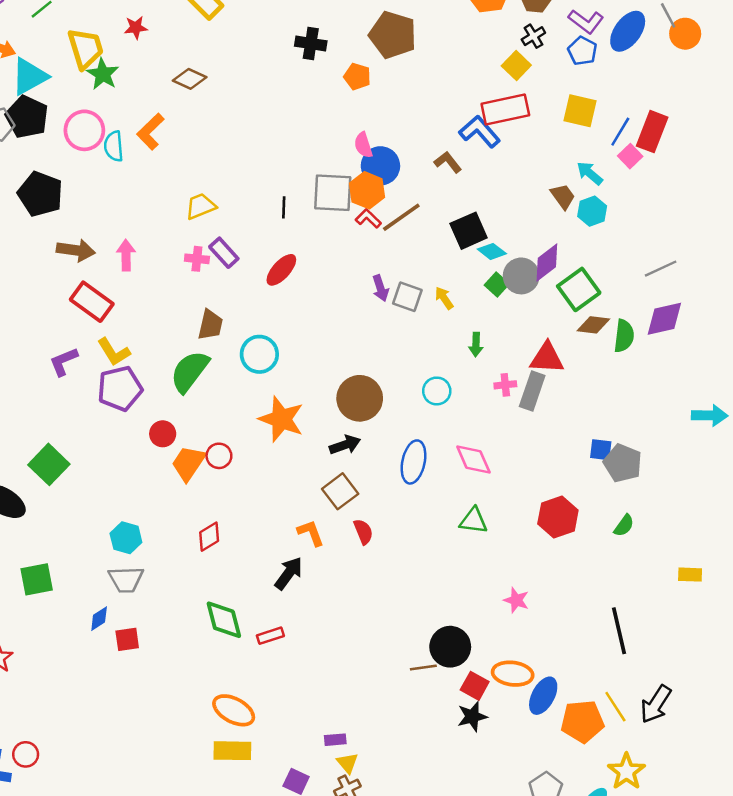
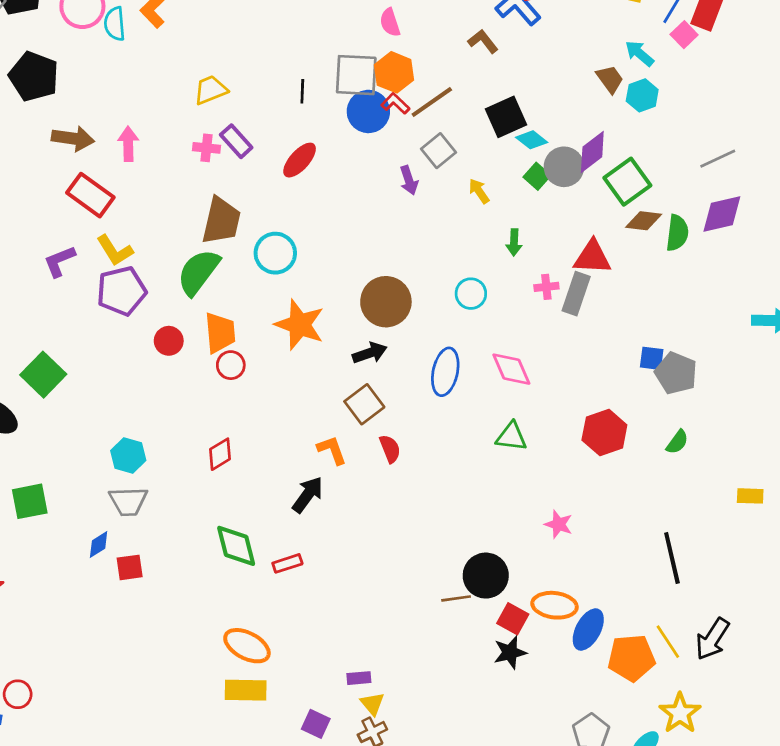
blue circle: (380, 166) -> (368, 111), moved
gray square: (407, 297) -> (439, 151), moved, turned 32
brown trapezoid: (210, 325) -> (221, 221), size x1.4
orange trapezoid: (188, 463) -> (220, 333), moved, turned 141

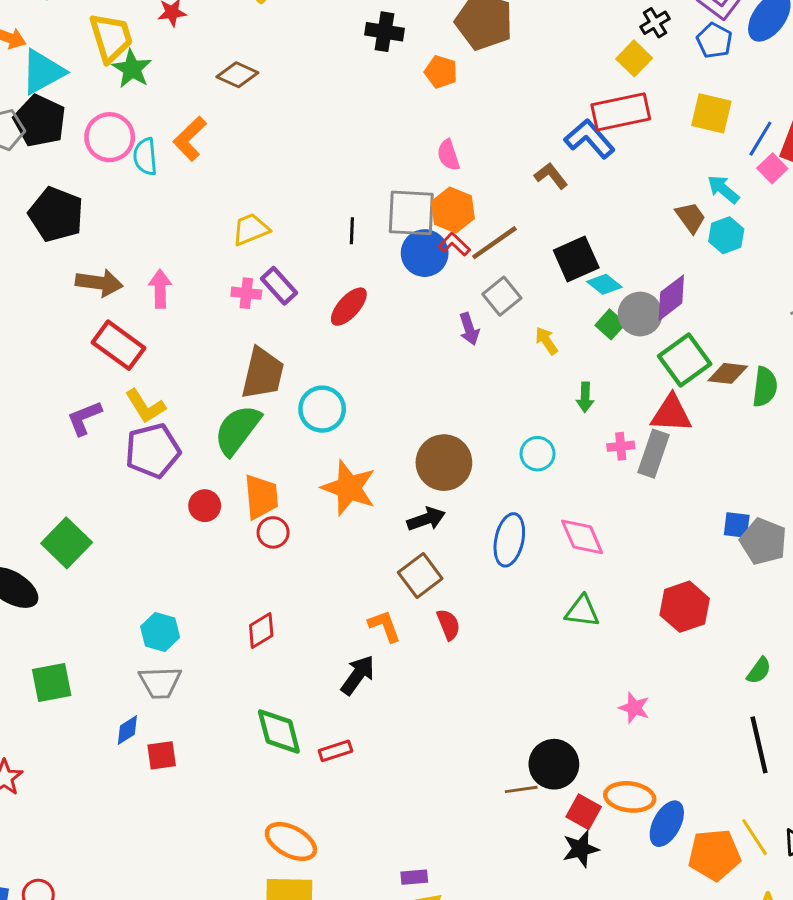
green square: (627, 182) -> (685, 360), moved
green semicircle: (677, 442) -> (759, 671), moved

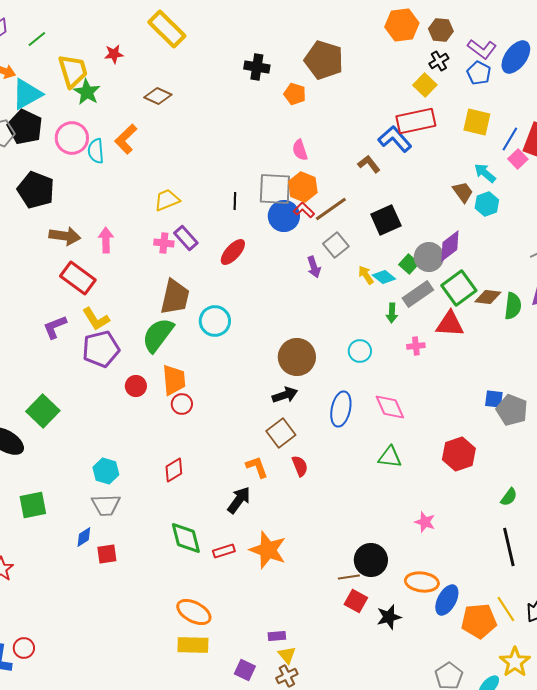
cyan diamond: (604, 284) -> (384, 277), moved
gray rectangle: (653, 454) -> (418, 294), moved, turned 36
orange star: (349, 488) -> (268, 550), moved
red square: (584, 812) -> (356, 601), moved

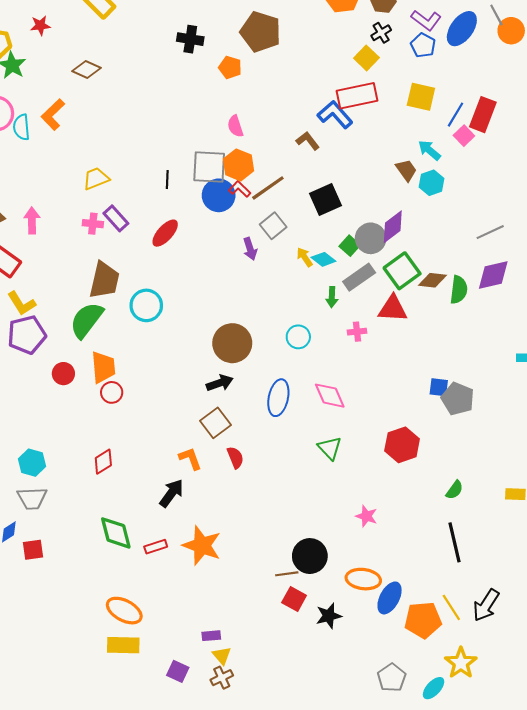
green triangle: (390, 457) -> (330, 448), turned 40

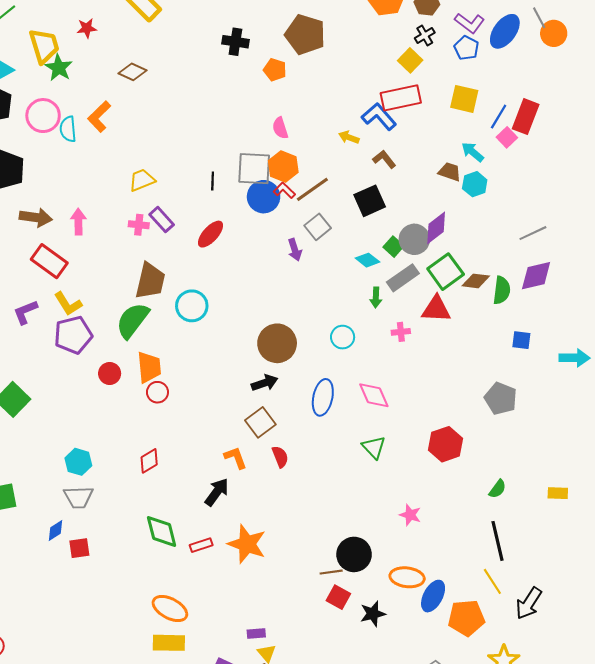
brown L-shape: (308, 141) -> (384, 159), moved
brown trapezoid: (406, 170) -> (450, 172), turned -35
yellow arrow: (305, 257) -> (349, 137), moved, turned -36
blue square: (439, 387) -> (521, 340), moved
yellow line: (451, 607) -> (492, 581), moved

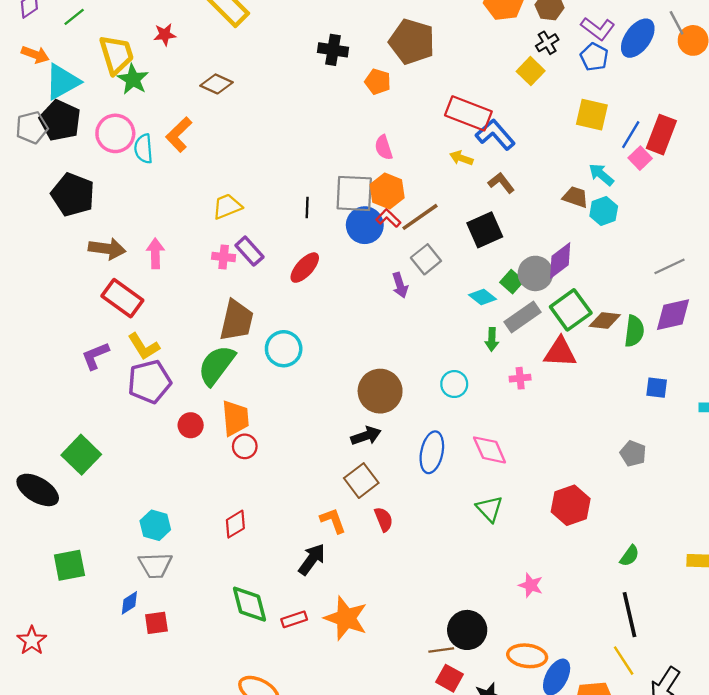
red rectangle: (401, 98) -> (468, 113), moved, turned 33
gray pentagon: (501, 398) -> (633, 453), size x0.7

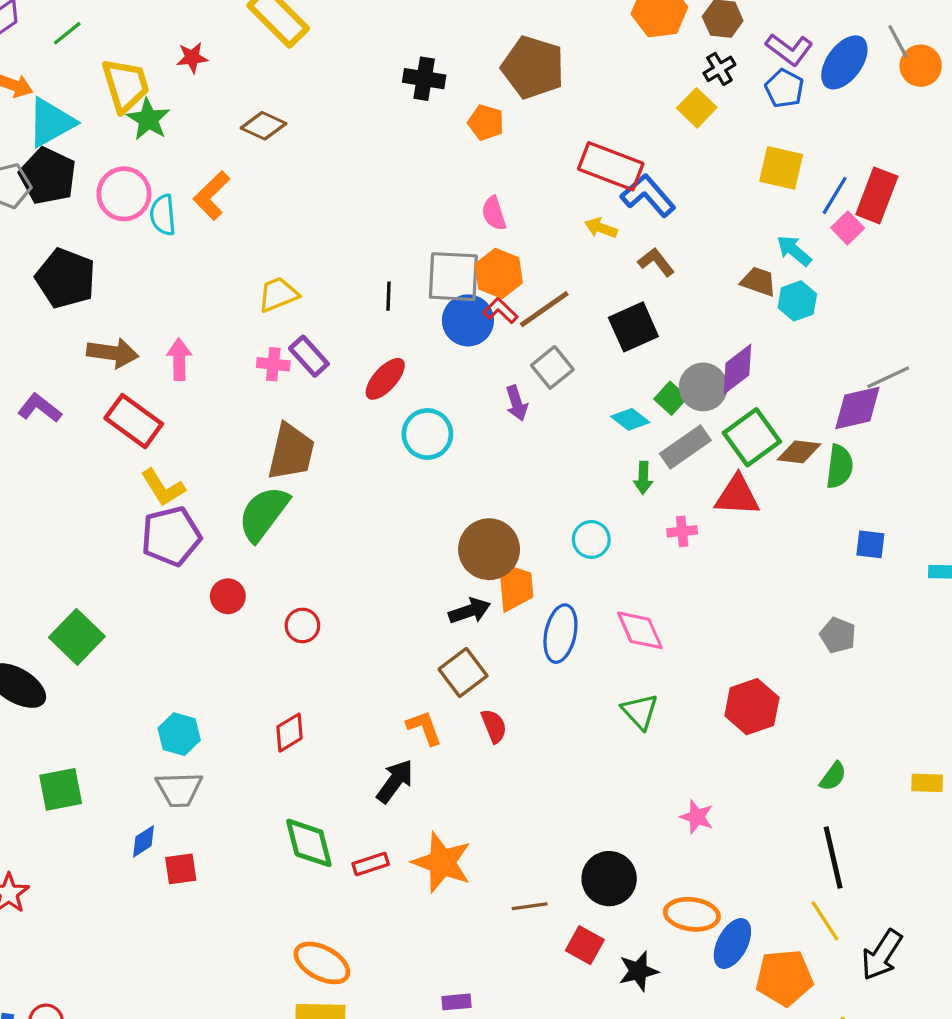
purple diamond: (673, 315) -> (857, 408), moved
cyan circle: (284, 349) -> (427, 434), moved
purple L-shape: (95, 356) -> (40, 408), moved, turned 60
orange trapezoid: (235, 418) -> (515, 587), moved
brown line: (441, 650) -> (530, 906), moved

